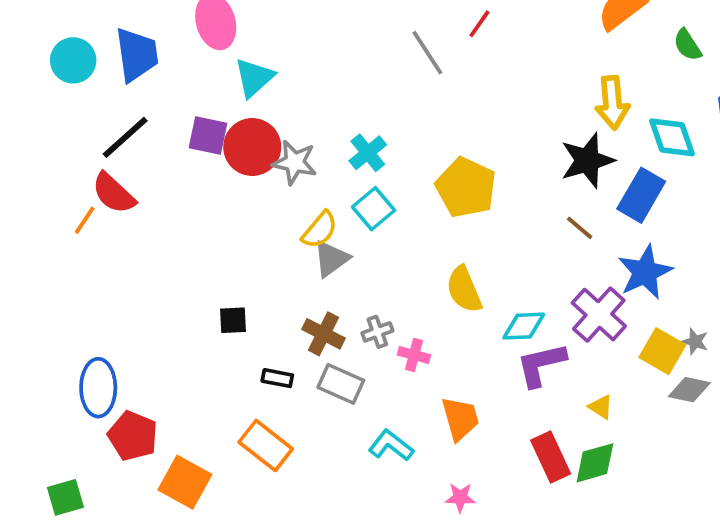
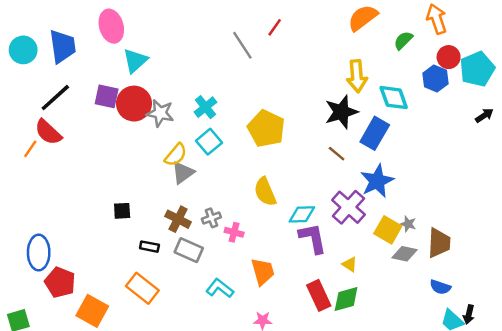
green semicircle: (687, 45) -> (403, 40), turned 78
purple L-shape: (541, 365) -> (313, 238), turned 92

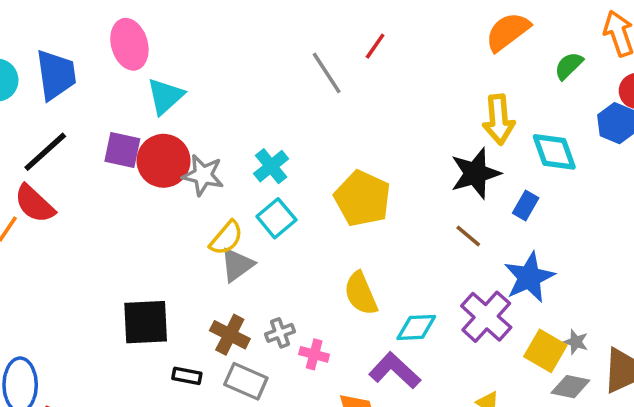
blue rectangle: (375, 133) -> (526, 206), size x0.6
black square: (122, 211) -> (146, 322), size x1.8
purple L-shape: (313, 238) -> (395, 371), moved, turned -36

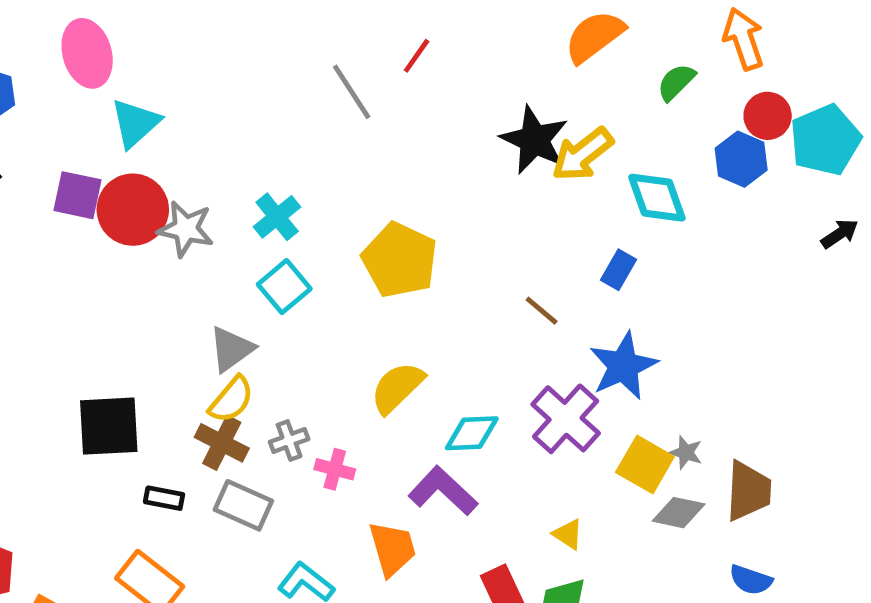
yellow arrow: (499, 120) -> (582, 154), turned 57
black star: (475, 173) -> (534, 140), moved, turned -30
yellow semicircle: (226, 238) -> (231, 400), moved
yellow semicircle: (361, 293) -> (397, 388), turned 69

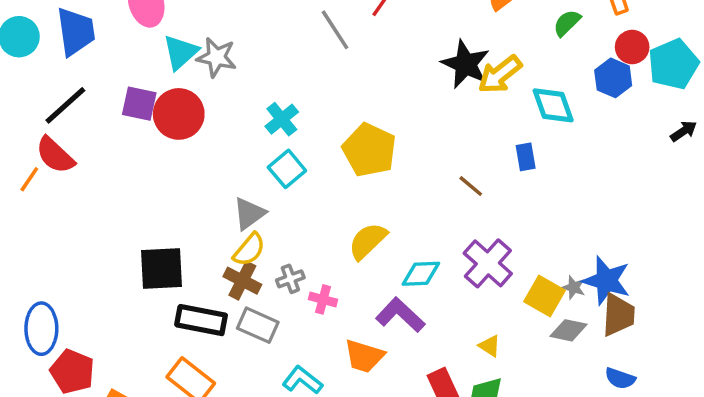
gray star: (186, 229) -> (217, 57), moved
blue rectangle: (618, 270) -> (526, 157), turned -40
blue star: (623, 366) -> (606, 281), moved, turned -30
black rectangle: (164, 498) -> (201, 320), size x1.8
orange trapezoid: (392, 549) -> (364, 356), turned 123

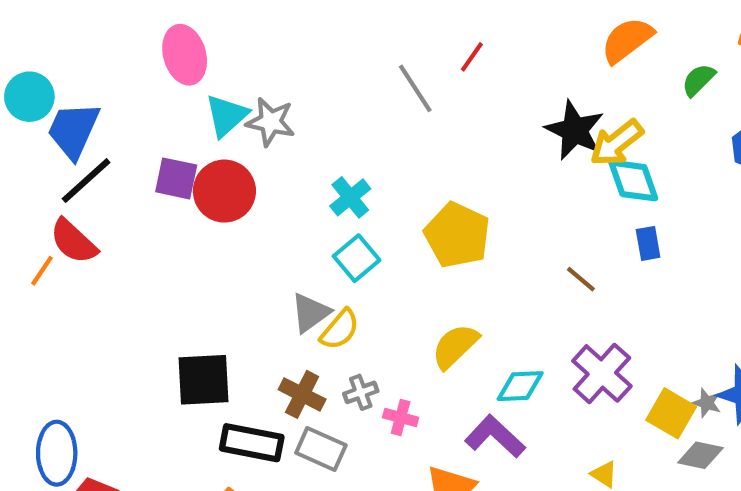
blue trapezoid: (76, 32) -> (73, 130), moved, turned -148
cyan diamond: (553, 105) -> (633, 181), moved
yellow semicircle: (249, 250) -> (340, 329), moved

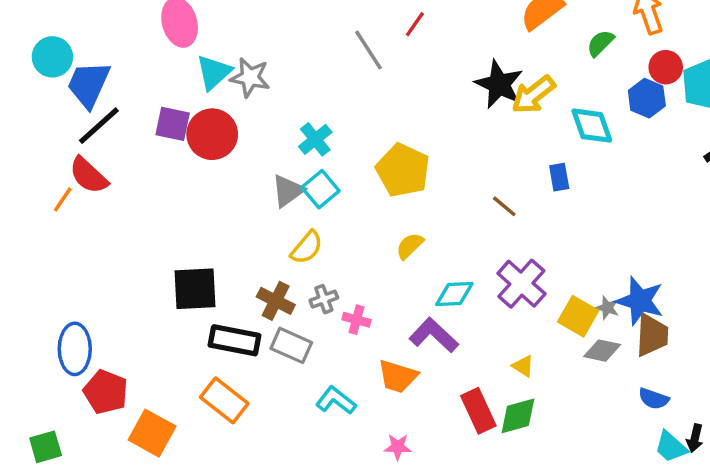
cyan diamond: (633, 181) -> (592, 126), moved
gray triangle: (310, 313) -> (288, 191), moved
yellow semicircle: (455, 346) -> (410, 246), moved, size x0.7

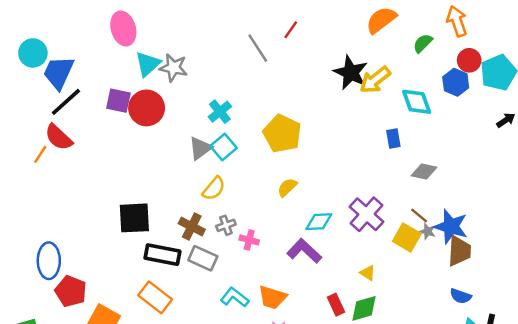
brown line: (504, 206) -> (419, 215), moved
gray diamond: (602, 351) -> (424, 171), moved
orange trapezoid: (398, 376) -> (272, 297), moved
red rectangle: (478, 411) -> (336, 305), size x0.7

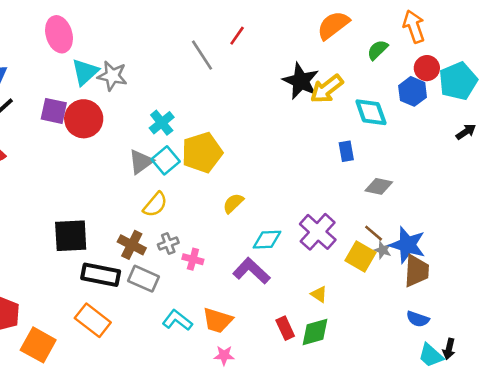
yellow pentagon: (282, 134) -> (202, 153), moved, turned 30

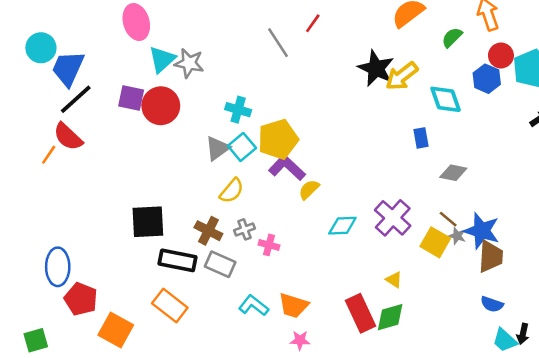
cyan cross: (162, 123) -> (238, 110), turned -35
purple L-shape: (251, 271) -> (287, 168), moved
red rectangle: (285, 328) -> (360, 313), size x1.6

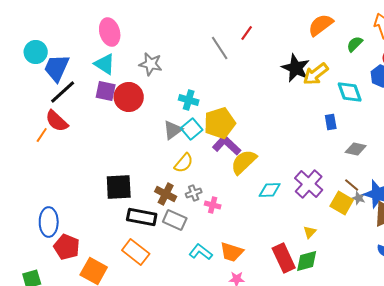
cyan triangle: (162, 59) -> (105, 64), moved, turned -45
yellow semicircle: (309, 190) -> (244, 162), size x1.6
yellow triangle: (394, 280) -> (310, 232), turned 40

